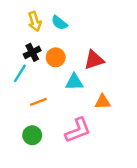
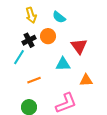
cyan semicircle: (59, 23) -> (59, 17), moved
orange circle: (56, 57) -> (48, 36), moved
red triangle: (94, 60) -> (79, 46), turned -48

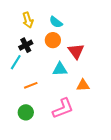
orange circle: (48, 36) -> (53, 40), moved

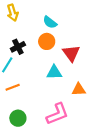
yellow arrow: (28, 20) -> (13, 13), moved
orange line: (31, 85) -> (13, 87), moved

